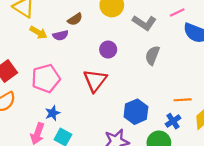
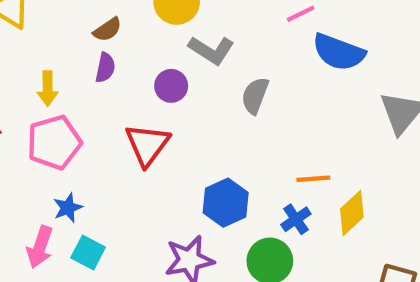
gray L-shape: (144, 23) -> (211, 50), moved
yellow arrow: (38, 32) -> (48, 89), moved, turned 60
purple semicircle: (61, 35) -> (105, 68), moved, turned -64

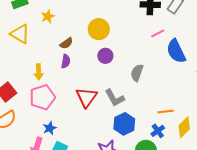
gray L-shape: (211, 50) -> (115, 98), moved, turned 30
blue semicircle: (339, 52) -> (176, 51), turned 45
purple circle: (171, 86) -> (105, 56), moved

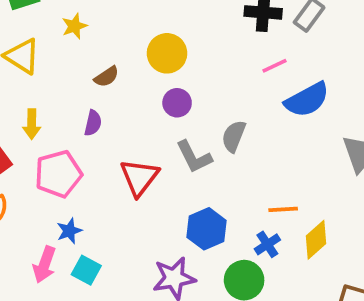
blue semicircle: (176, 51) -> (307, 100), turned -95
purple semicircle: (66, 61) -> (93, 123), moved
yellow arrow: (39, 72) -> (32, 124), moved
gray L-shape: (115, 98) -> (194, 157), moved

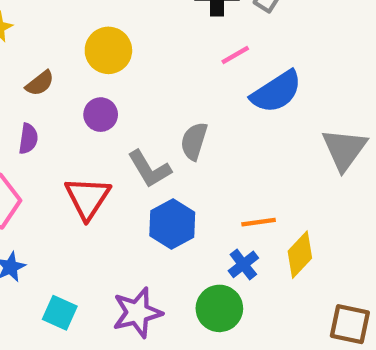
purple circle: (177, 103) -> (101, 115), moved
blue hexagon: (207, 229) -> (172, 224), moved
cyan square: (86, 270) -> (60, 313), moved

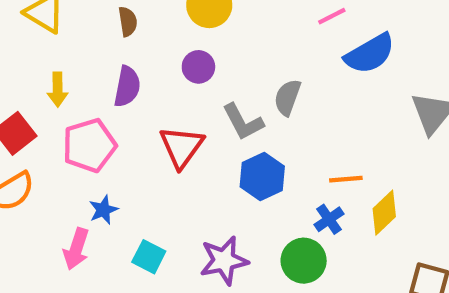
brown semicircle: (40, 83) -> (128, 22), moved, turned -64
purple semicircle: (28, 139) -> (127, 87), size x1.4

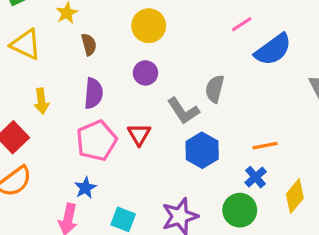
pink pentagon: (89, 145) -> (97, 141), moved
red triangle: (181, 147) -> (139, 134), size x0.7
yellow diamond: (384, 213) -> (295, 196), moved

